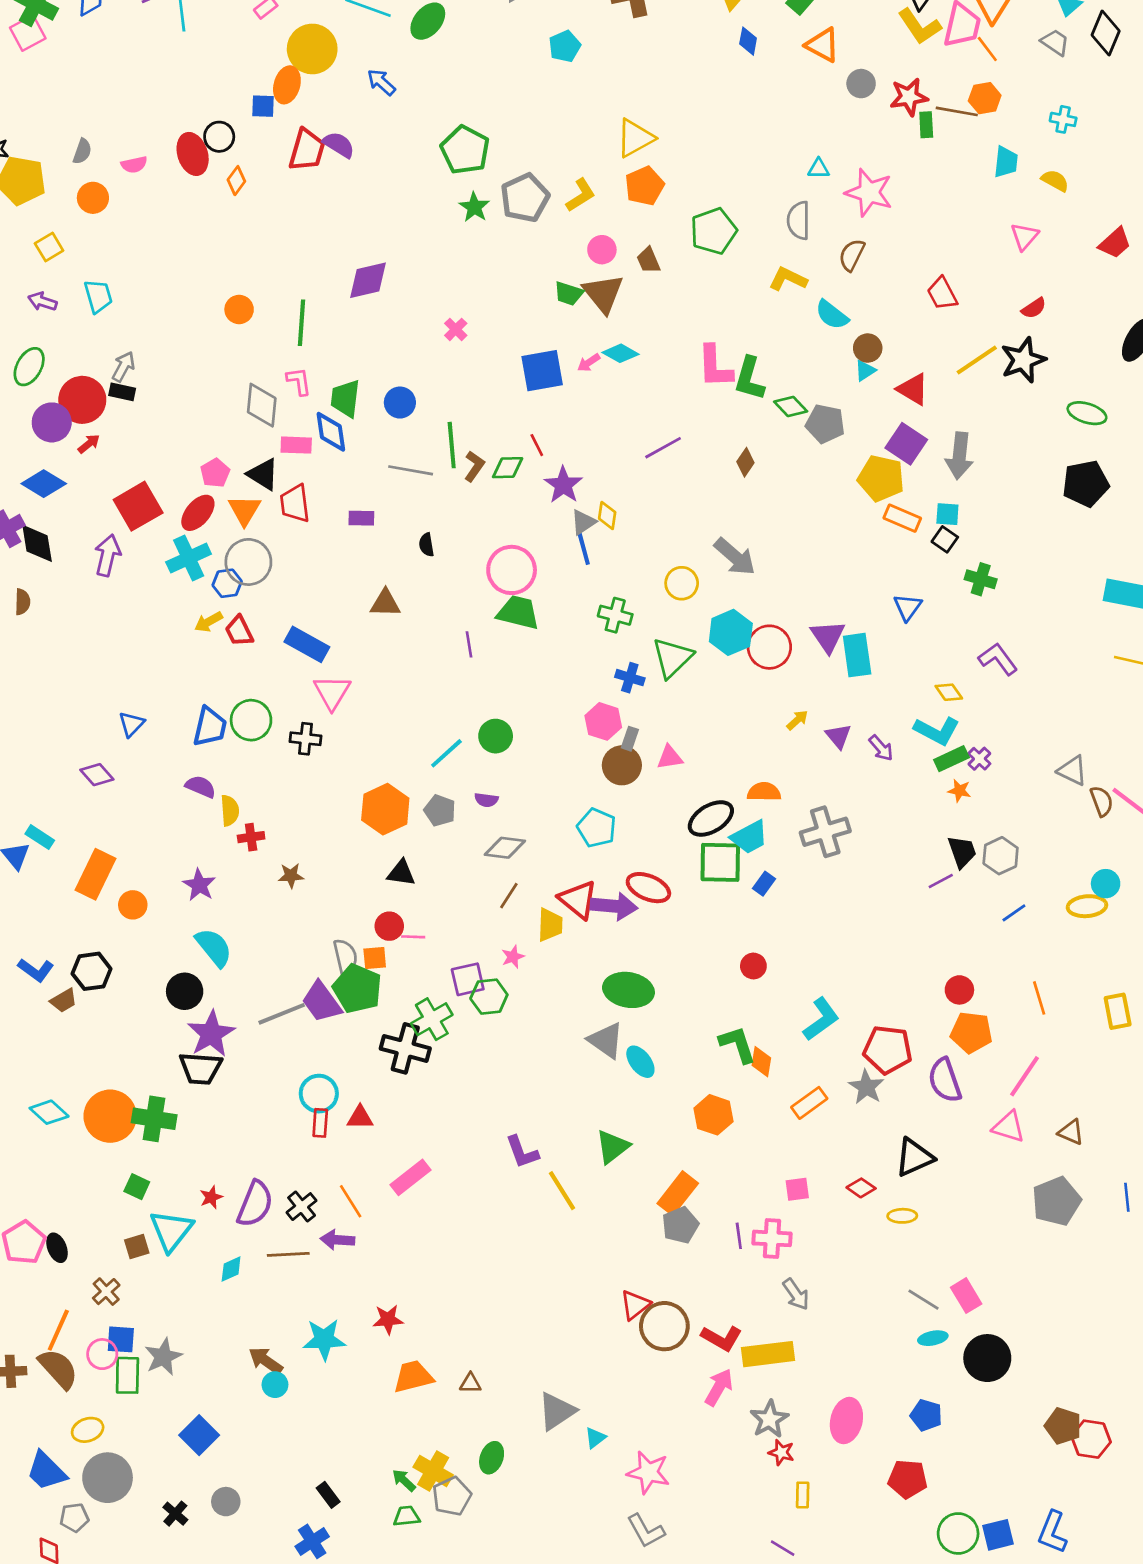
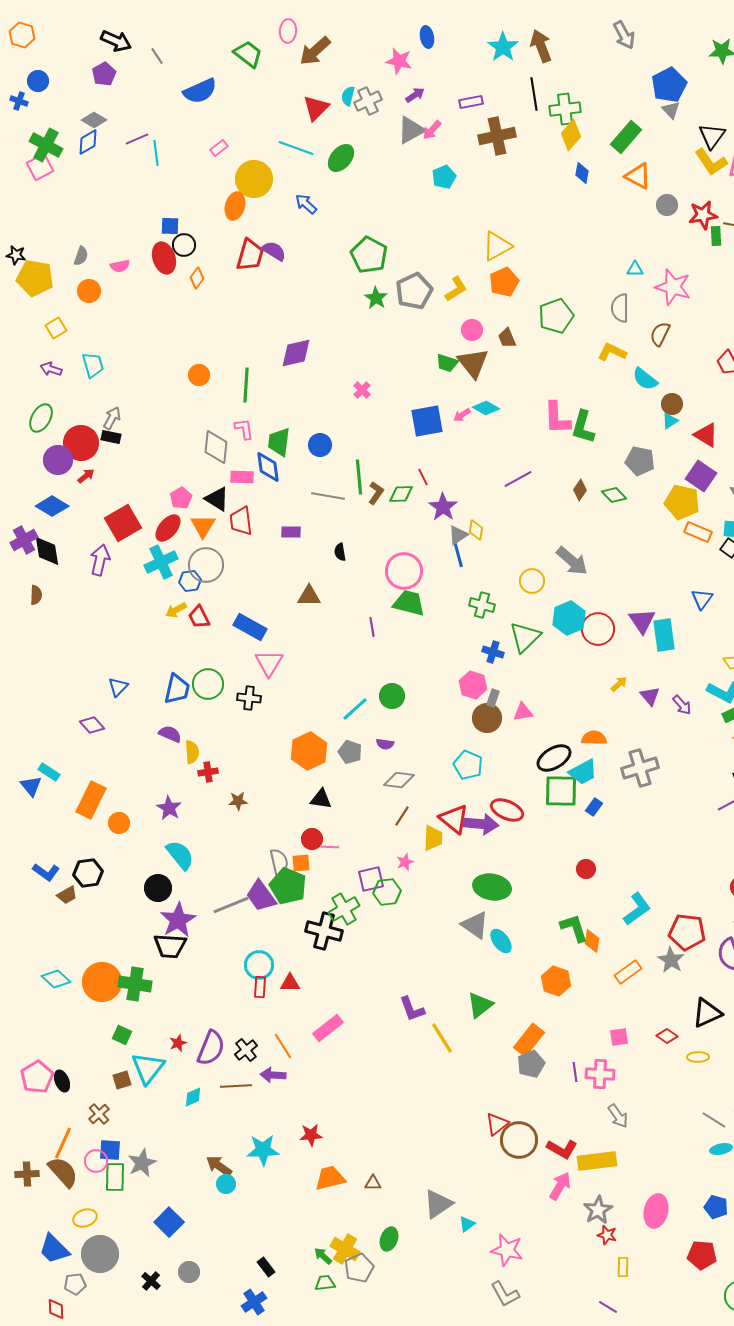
blue square: (263, 106) -> (170, 226), moved
green diamond: (791, 406) -> (614, 495), moved

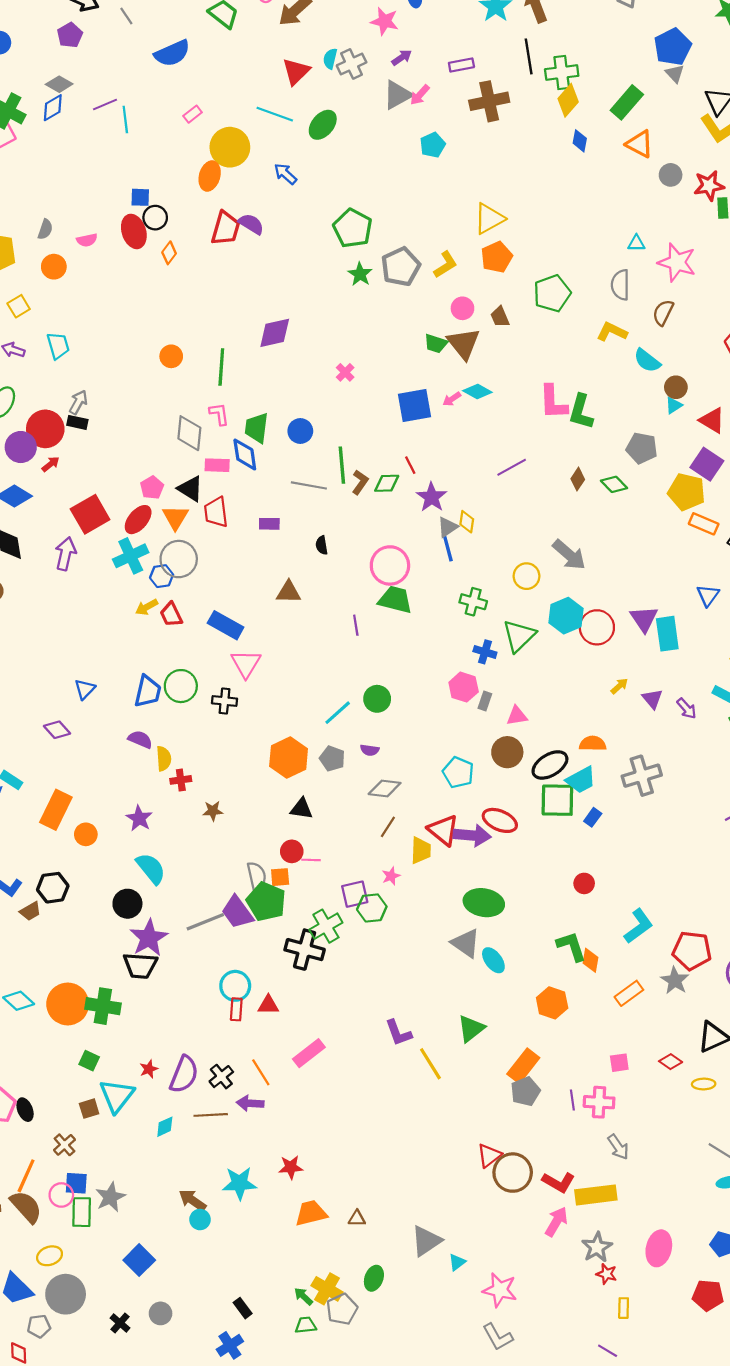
brown circle: (487, 718) -> (507, 752), moved

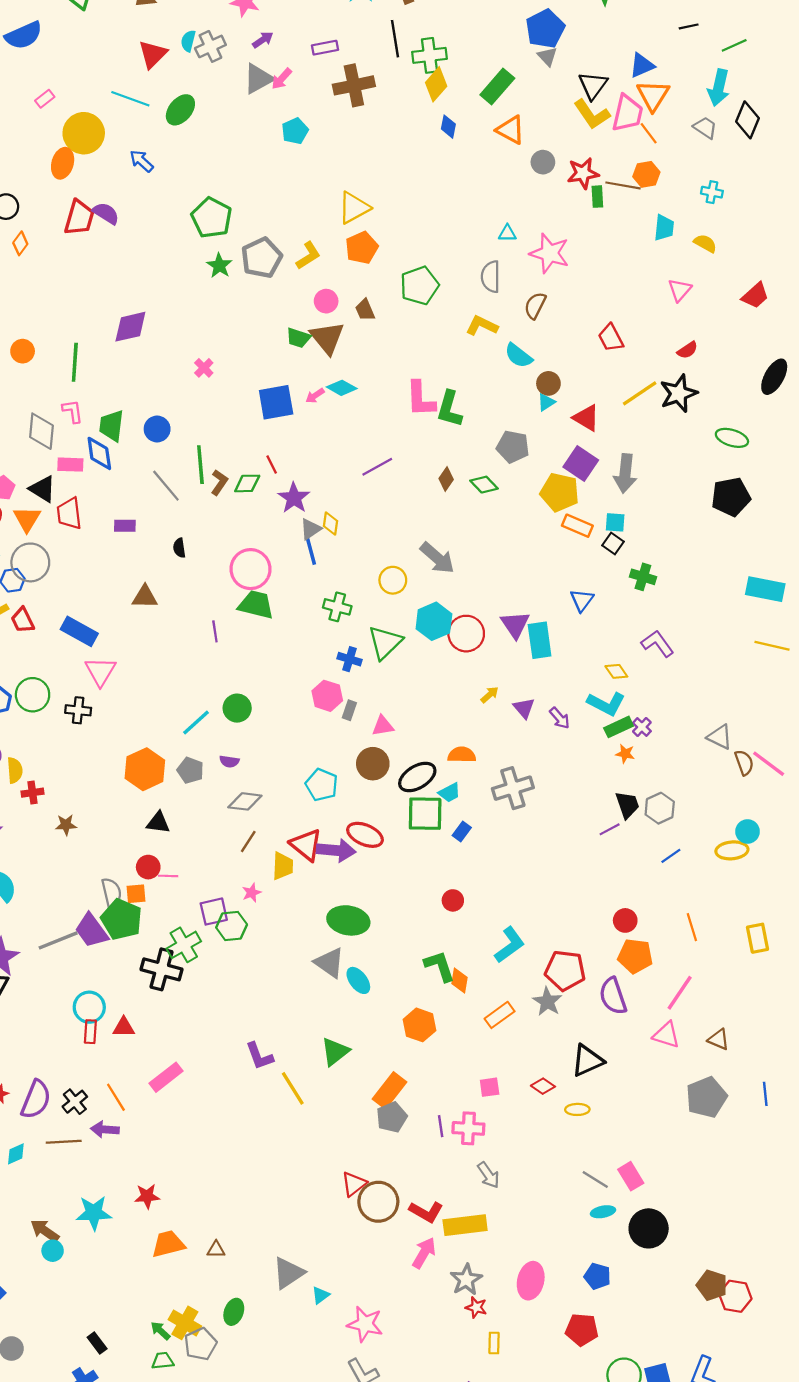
gray line: (309, 485) -> (166, 486), turned 40
cyan trapezoid: (581, 780) -> (450, 793), size x0.7

